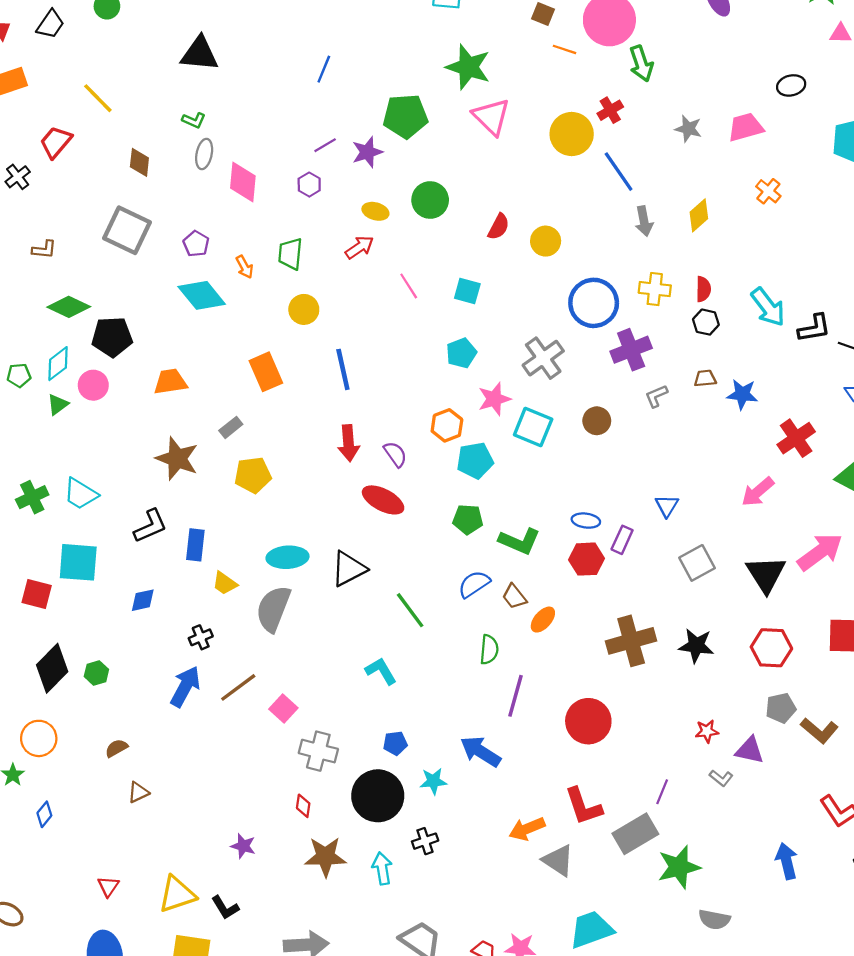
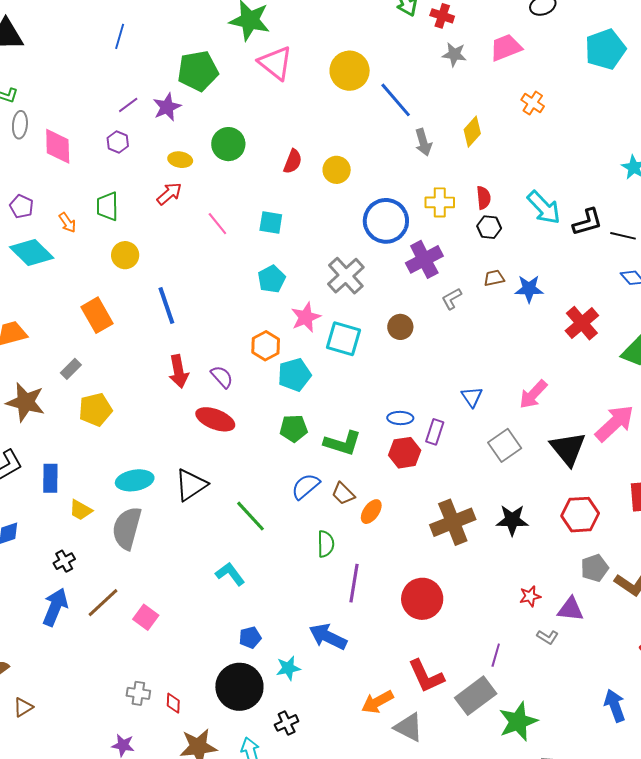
red cross: (610, 110) -> (442, 16), moved, turned -35
pink arrow: (758, 492) -> (533, 394), moved
gray cross: (318, 751) -> (138, 693), moved, size x0.7

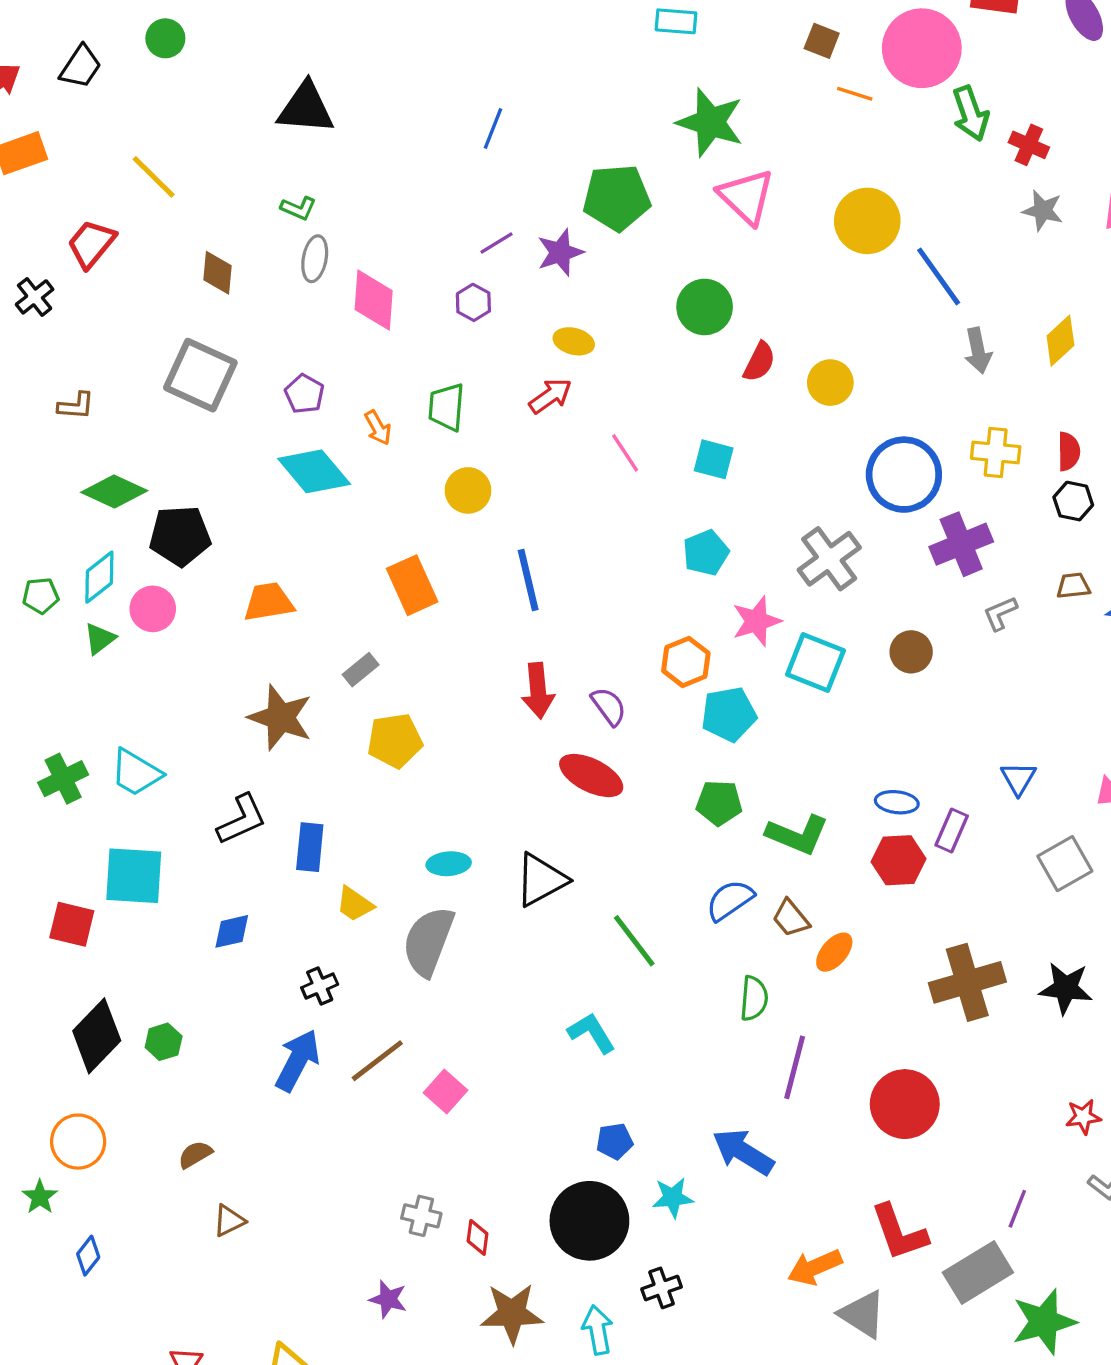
green circle: (228, 144) -> (705, 307), moved
cyan ellipse: (135, 480) -> (449, 864), size x0.7

